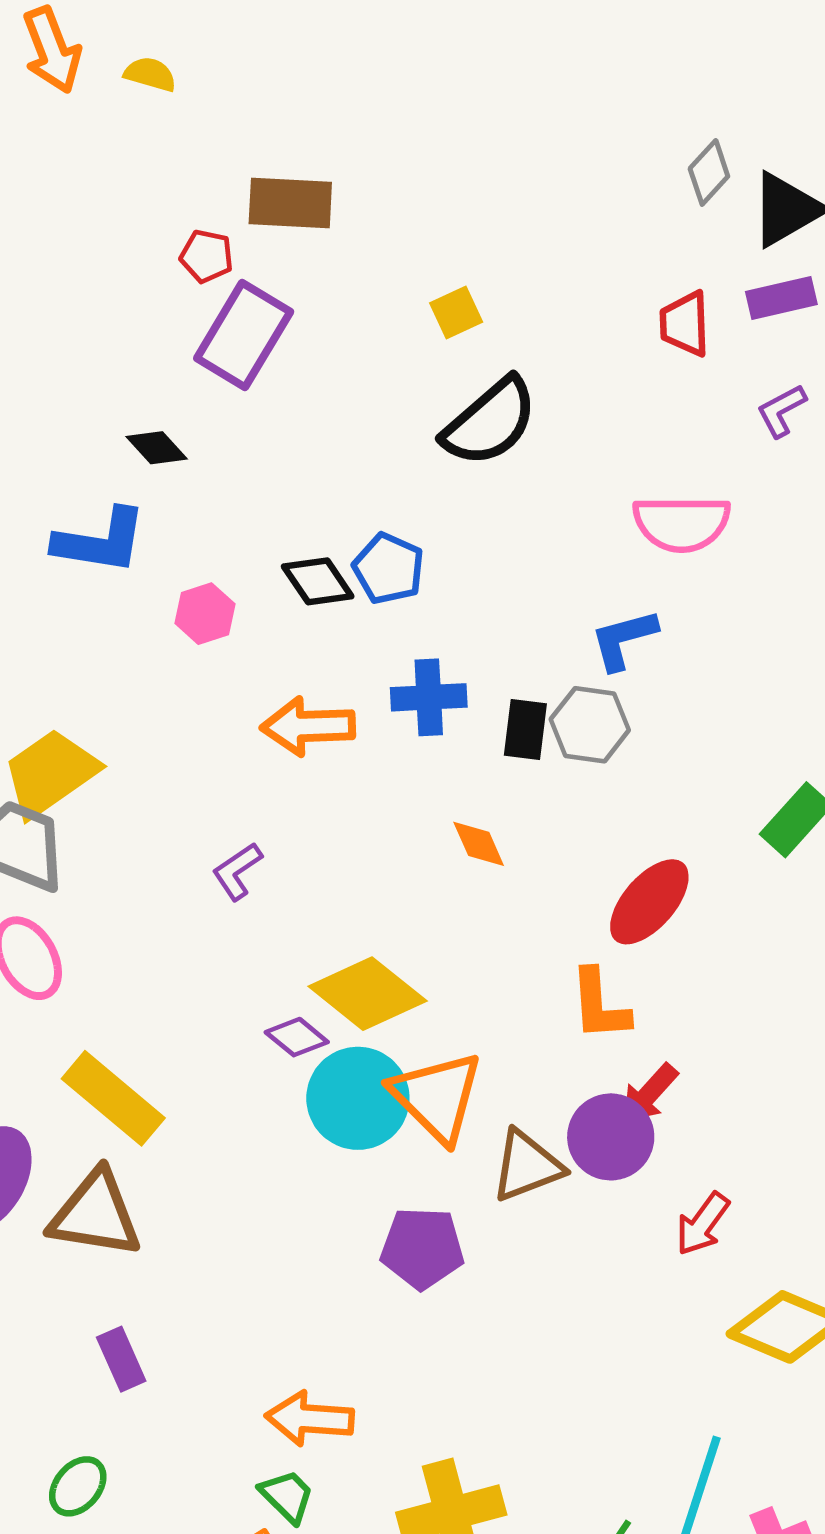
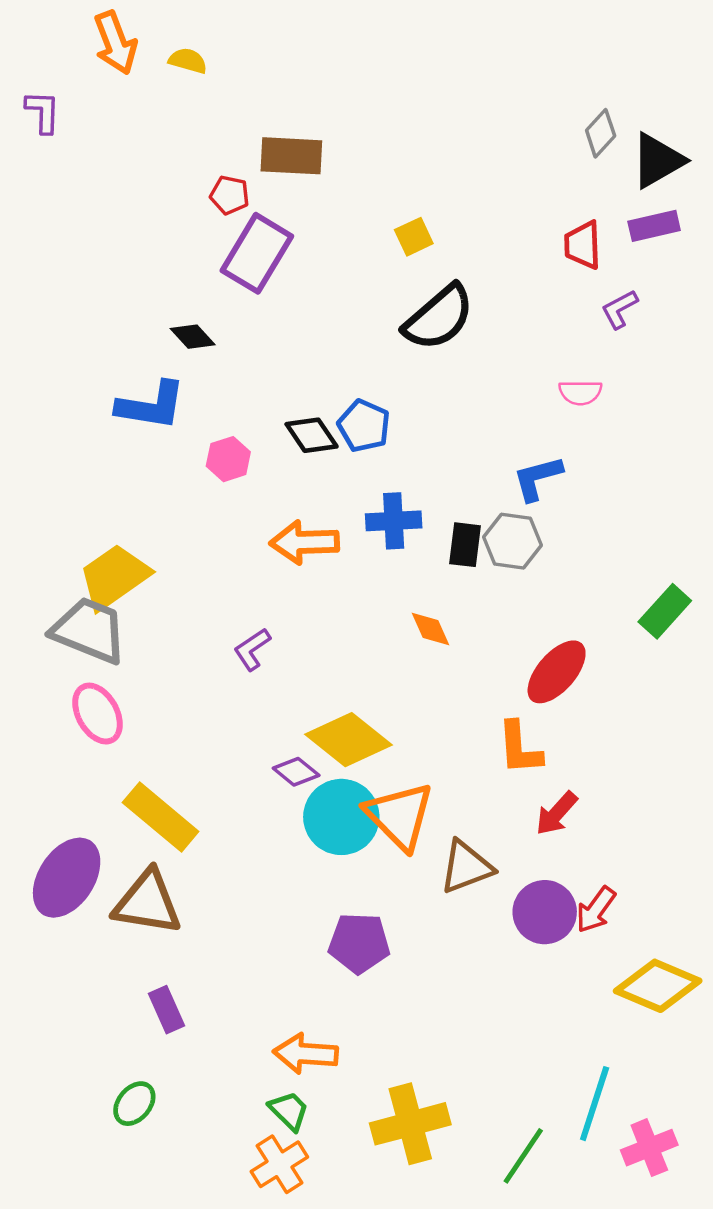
purple L-shape: (781, 411) -> (620, 309), moved
pink semicircle: (682, 523) -> (580, 392), size x0.6
purple circle: (611, 1137) -> (545, 912), moved
purple pentagon: (422, 1248) -> (359, 943), moved

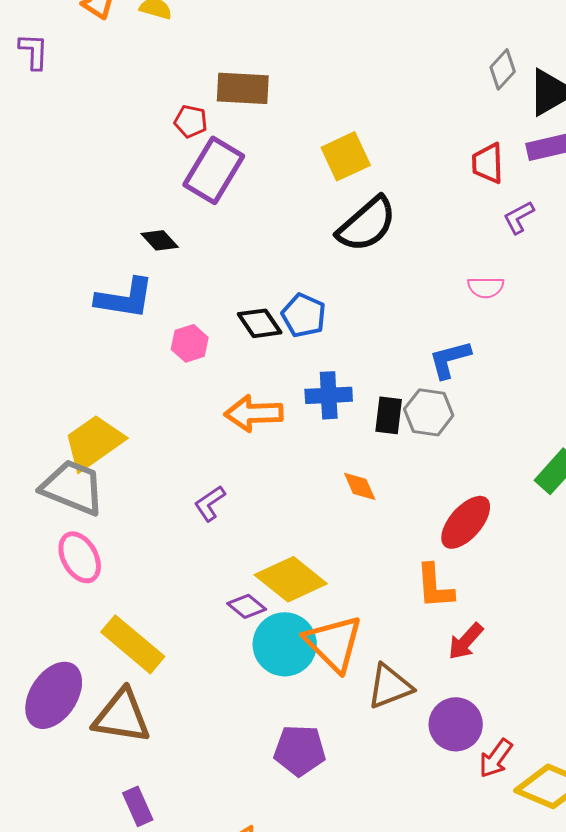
yellow square: (414, 237) -> (346, 156), size x1.5
red arrow: (596, 910) -> (496, 758), moved

